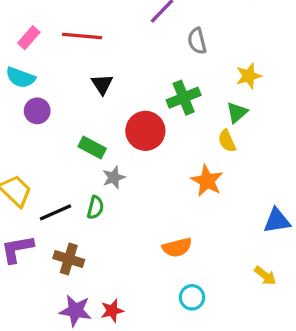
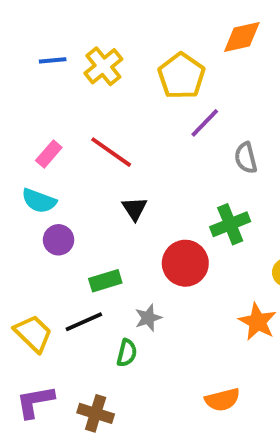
red line: (82, 36) -> (111, 152), turned 30
green rectangle: (92, 147) -> (105, 281), moved, turned -45
black line: (55, 212) -> (84, 322), moved

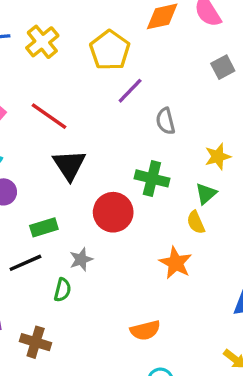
black triangle: (135, 209) -> (69, 165), size x1.5
green cross: (230, 224) -> (152, 178), turned 36

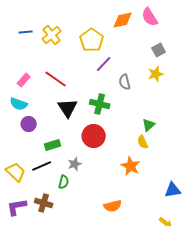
yellow star: (218, 157) -> (156, 74), moved
green cross: (152, 178) -> (100, 104), moved
brown cross: (36, 342) -> (44, 203), moved

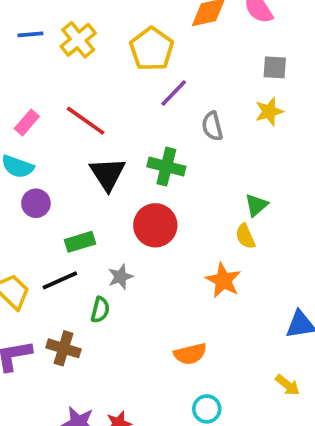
gray square: (159, 50) -> (275, 67), turned 32

